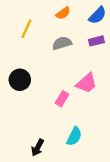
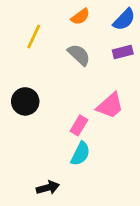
gray semicircle: (62, 43) -> (79, 55), turned 60
cyan semicircle: (74, 136) -> (80, 154), moved
black arrow: (38, 148) -> (48, 188), turned -133

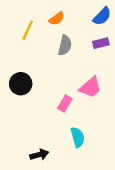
orange semicircle: (80, 17) -> (57, 19), moved
gray semicircle: (79, 55) -> (65, 45), turned 60
cyan semicircle: (80, 154) -> (78, 137), moved, turned -42

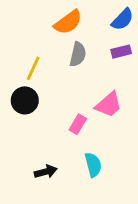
orange semicircle: (57, 19) -> (68, 22), size x1.5
yellow line: (28, 30) -> (33, 68), moved
black arrow: (39, 155) -> (46, 172), moved

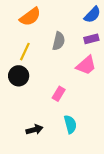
orange semicircle: (68, 22) -> (30, 17), moved
pink trapezoid: (109, 105) -> (86, 65), moved

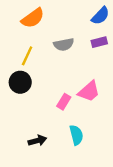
gray semicircle: (59, 41) -> (64, 44), turned 66
pink trapezoid: (86, 65) -> (89, 91), moved

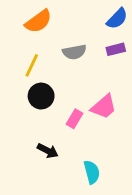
black circle: (20, 82) -> (41, 96), moved
cyan semicircle: (76, 135) -> (92, 172), moved
black arrow: (37, 141) -> (48, 151), moved, turned 42

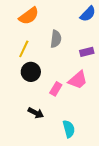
purple rectangle: (116, 49) -> (87, 52), moved
gray semicircle: (74, 52) -> (56, 39), turned -72

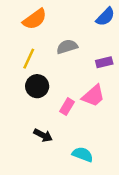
gray semicircle: (56, 39) -> (67, 47), turned -114
cyan semicircle: (69, 129) -> (83, 154), turned -54

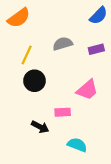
orange semicircle: (35, 19) -> (19, 18), moved
purple rectangle: (104, 62) -> (96, 49), moved
pink rectangle: (67, 107) -> (63, 112), moved, turned 56

